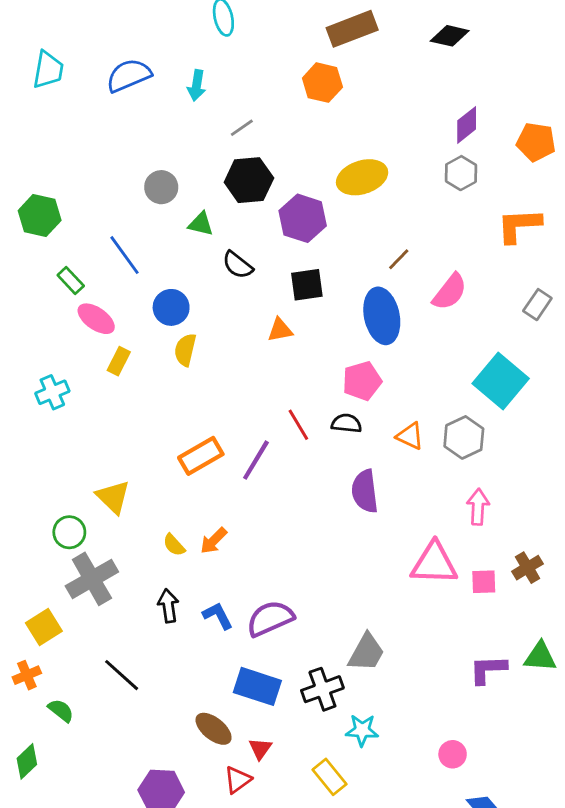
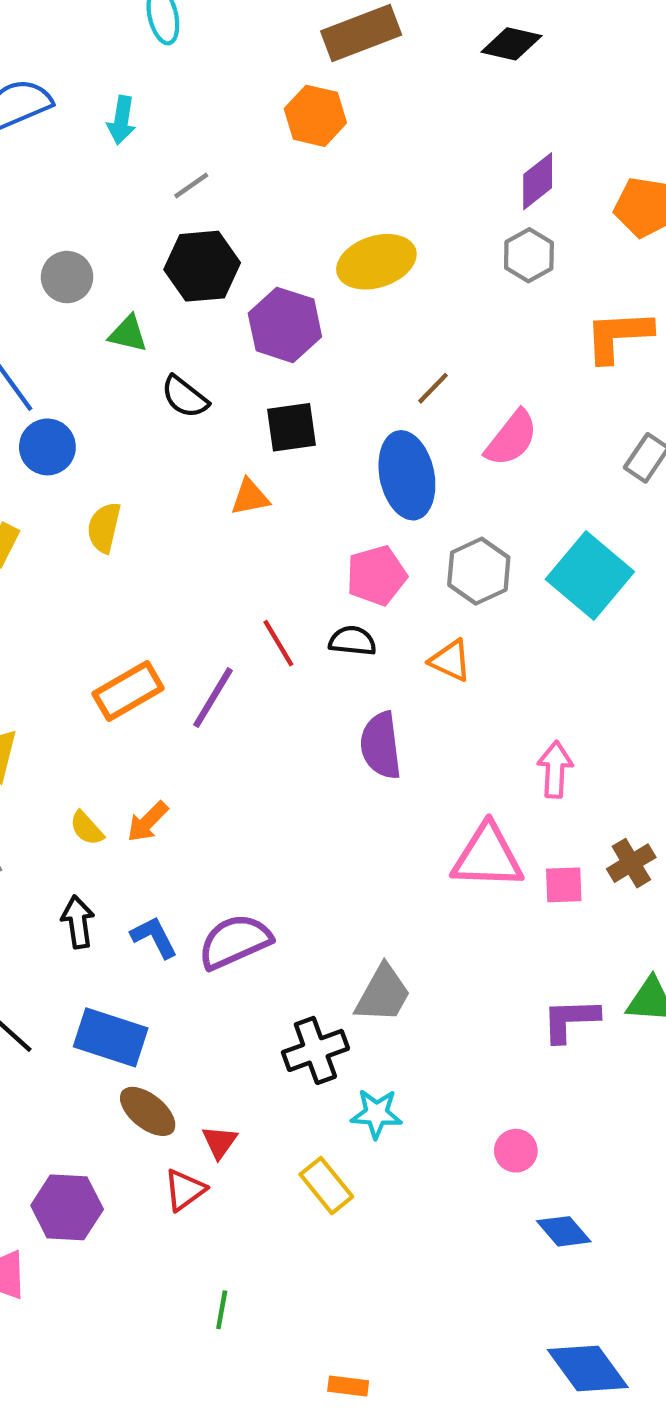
blue circle: (171, 307) -> (47, 447), moved
gray hexagon: (464, 437) -> (479, 571), moved
blue rectangle: (257, 686) -> (111, 1037), moved

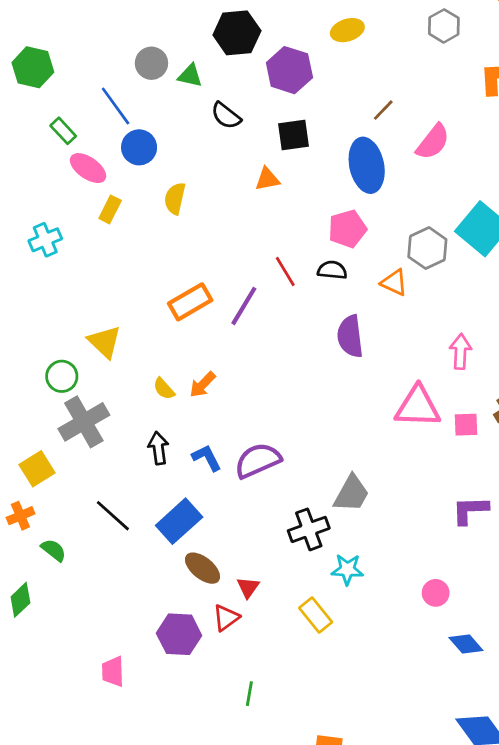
yellow ellipse: (376, 262) -> (347, 30), size x0.7
gray circle: (67, 277) -> (151, 63), moved
gray hexagon: (479, 571) -> (427, 248), moved
blue rectangle: (111, 1037) -> (179, 521), turned -60
purple hexagon: (67, 1207) -> (179, 634), moved

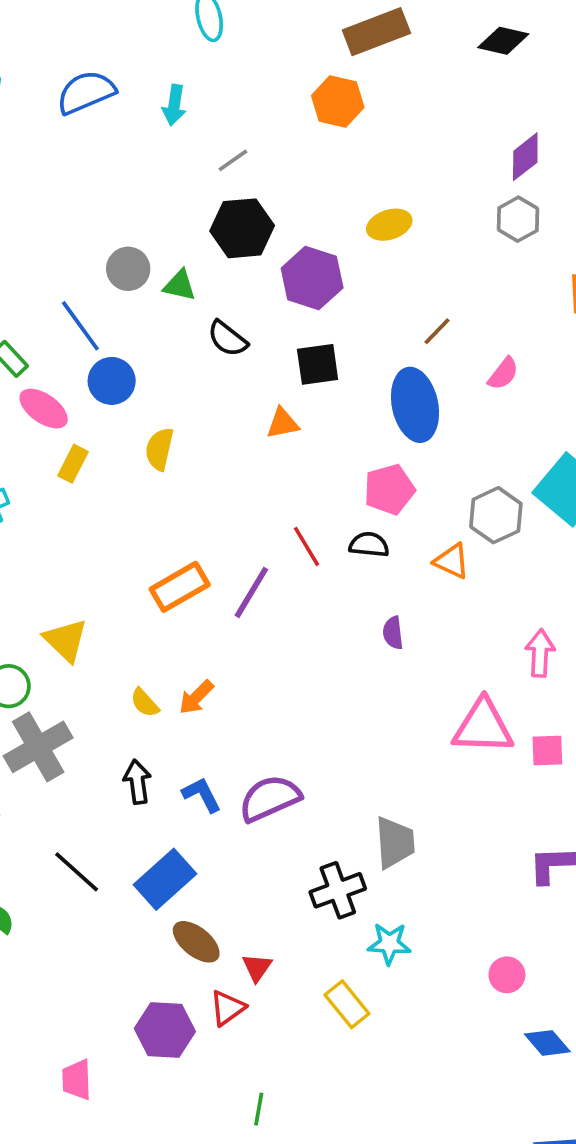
pink semicircle: (433, 142) -> (503, 374), size x0.7
purple semicircle: (350, 336) -> (393, 633), size x0.6
gray trapezoid: (351, 494) -> (395, 842), turned -33

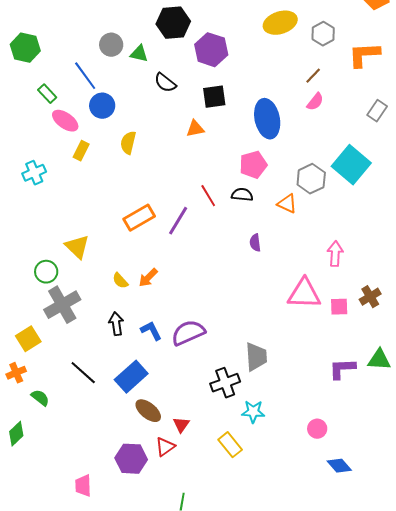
gray hexagon: (518, 219) -> (323, 34), moved
yellow ellipse: (389, 225) -> (280, 23), moved, size x1.4
brown line: (437, 331) -> (313, 76), moved

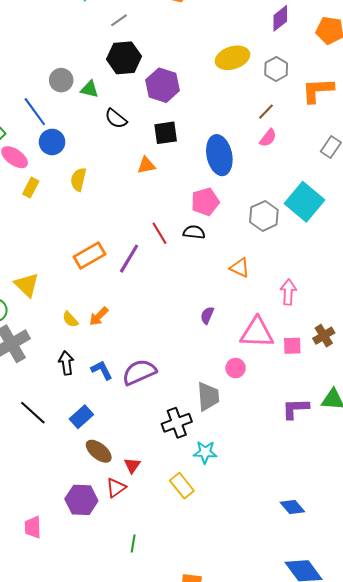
orange triangle: (287, 204) -> (240, 268), moved
purple semicircle: (255, 243) -> (207, 315), moved, turned 30
blue rectangle: (131, 377) -> (81, 417), size x0.7
pink circle: (317, 429) -> (236, 368), moved

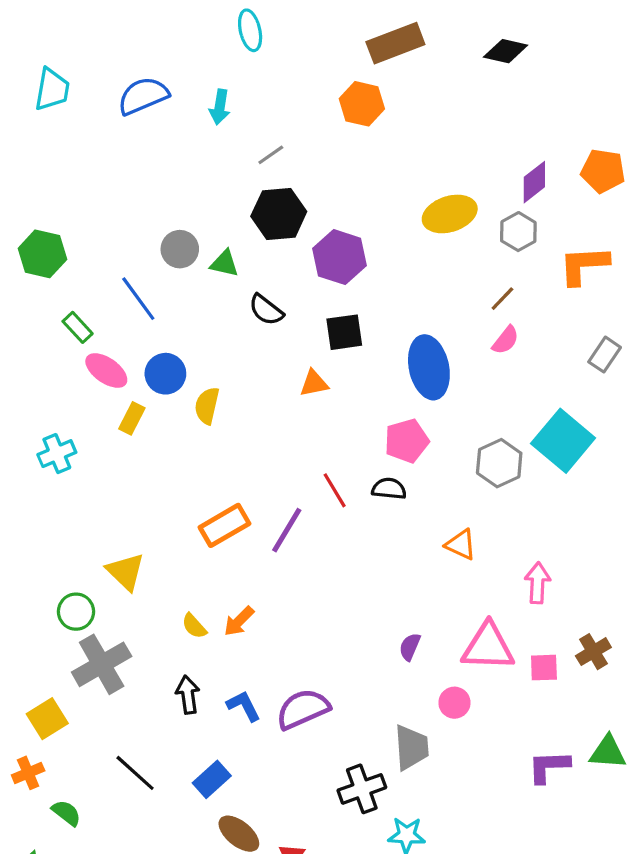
purple diamond: (280, 18) -> (534, 182), moved
blue circle: (52, 142) -> (165, 374), moved
purple semicircle: (207, 315) -> (410, 647), moved

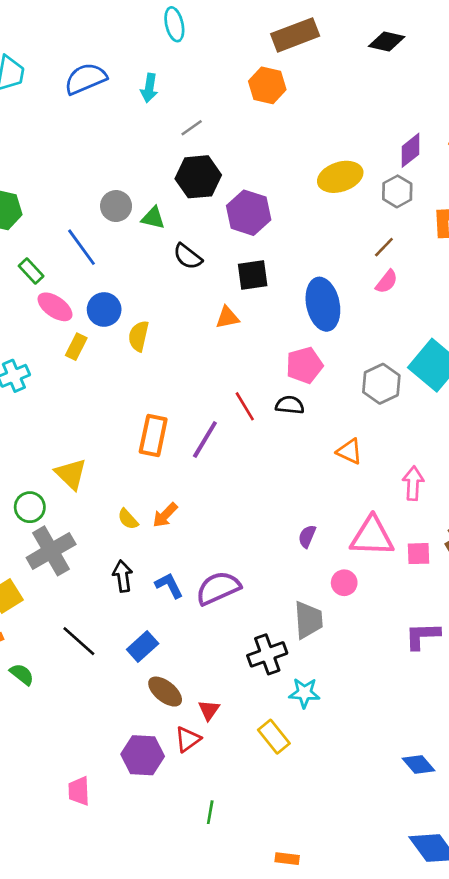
orange rectangle: (225, 525) -> (153, 436), turned -48

